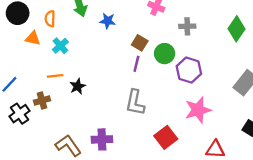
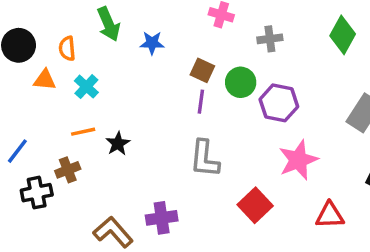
black cross: (20, 114) -> (37, 193), turned 30

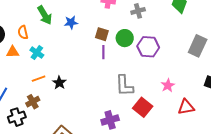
gray L-shape: (205, 159) -> (124, 86), moved
pink star: (298, 160) -> (168, 85), moved, size x0.6
purple cross: (162, 218) -> (110, 120), moved

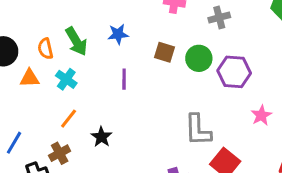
green arrow: (45, 15) -> (76, 41), moved
purple line: (103, 52) -> (124, 79), moved
orange line: (39, 79) -> (69, 119), turned -32
black star: (59, 83) -> (101, 137), moved
pink star: (168, 85) -> (261, 115), moved

